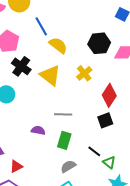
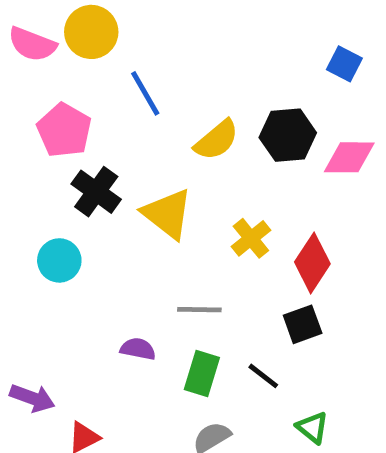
yellow semicircle: (58, 45) -> (217, 140), moved, turned 102
yellow cross: (84, 73) -> (251, 238), moved
black line: (94, 151) -> (263, 376), moved

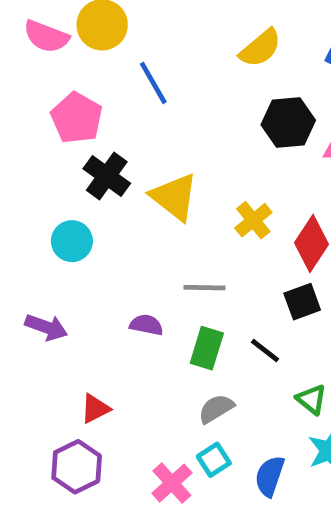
yellow semicircle: (217, 140) -> (260, 48), moved
purple arrow: (32, 398) -> (46, 327), moved

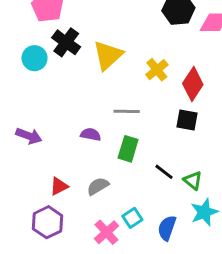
yellow triangle: (174, 197) -> (108, 55), turned 40
cyan circle: (72, 241) -> (35, 58), moved
black square: (302, 302) -> (187, 120), turned 30
black line: (265, 350) -> (164, 172), moved
gray semicircle: (216, 409) -> (98, 186), moved

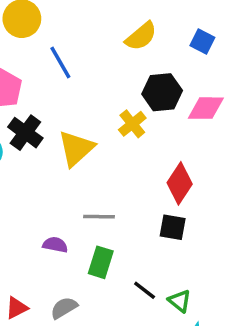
yellow cross: (157, 70) -> (132, 124), moved

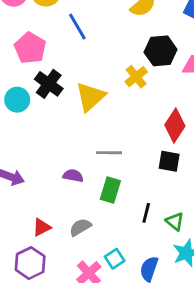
black line: (145, 290) -> (146, 213), turned 66

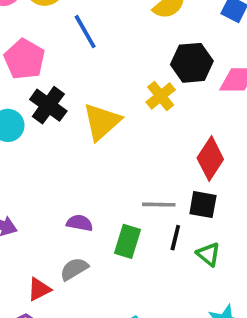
gray line: (109, 153) -> (159, 205), moved
black line: (146, 213) -> (175, 238), moved
green triangle: (175, 221) -> (208, 254), moved
gray semicircle: (80, 227) -> (74, 269), moved

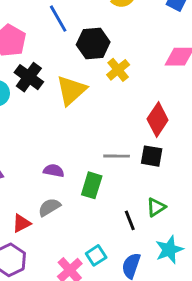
black hexagon: (192, 63) -> (93, 43), moved
black line: (175, 238) -> (130, 220), moved, turned -36
green triangle: (208, 254) -> (156, 207), moved, turned 48

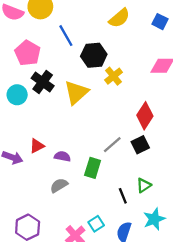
gray line: (117, 156) -> (112, 145), turned -42
black square: (152, 156) -> (140, 145), turned -36
red triangle: (22, 223) -> (37, 146), moved

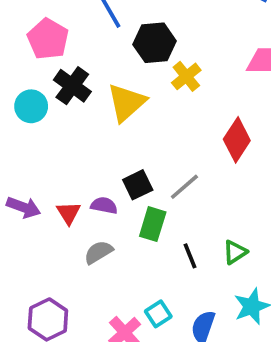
black square: (140, 145) -> (138, 185), moved
red triangle: (37, 146) -> (69, 213), moved, turned -35
black line: (123, 196) -> (190, 256), moved

